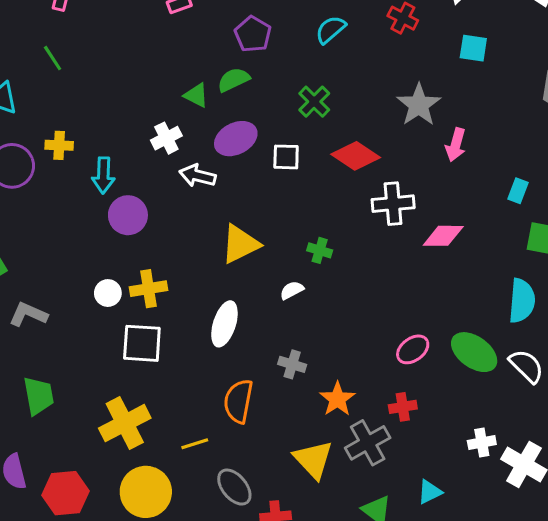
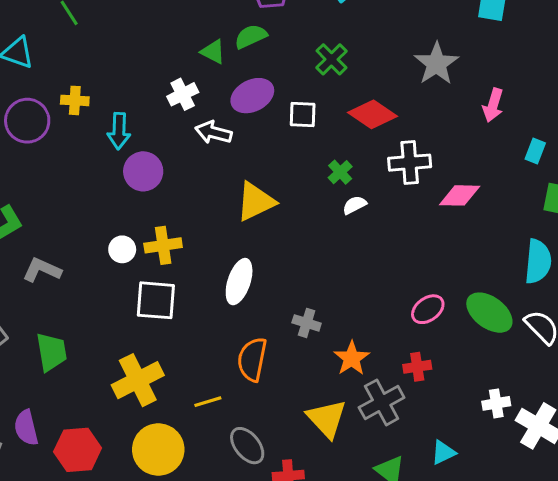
pink arrow: (456, 145) -> (493, 105), moved
green cross: (320, 250) -> (340, 172), moved, turned 30
white semicircle: (292, 290) -> (354, 205), moved

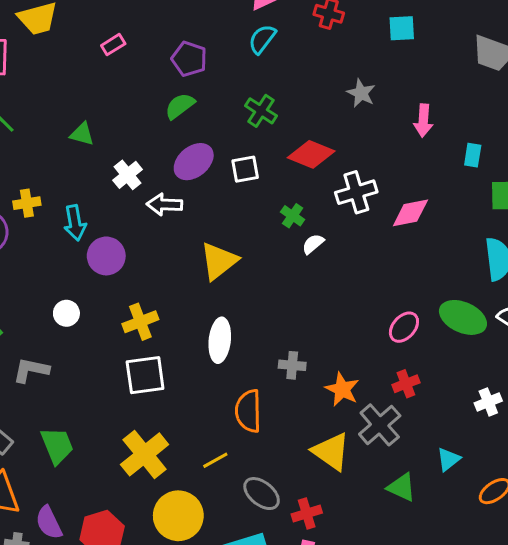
green triangle: (213, 52) -> (82, 134), moved
gray star: (436, 64) -> (361, 93), size x0.7
white circle: (122, 249) -> (66, 313), moved

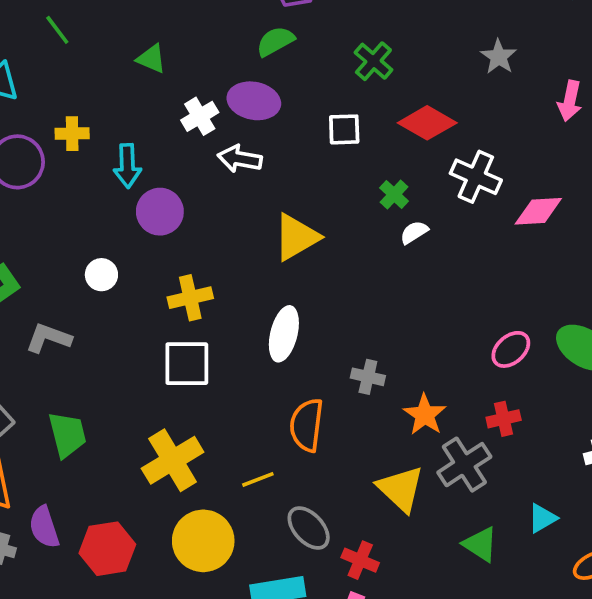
purple ellipse: (194, 162) -> (254, 101), moved, turned 42
white cross: (356, 192) -> (476, 177), turned 33
red cross: (307, 514) -> (360, 560), turned 32

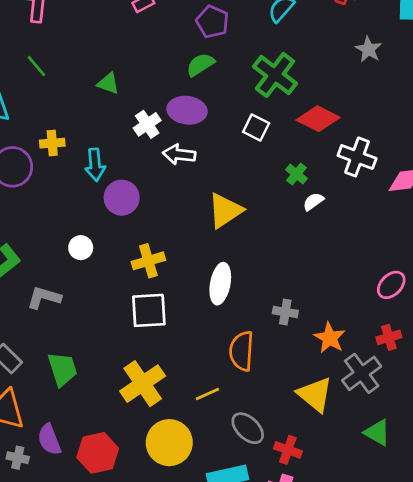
gray star: (499, 57) -> (368, 49), moved
green cross: (373, 61) -> (275, 75), size x1.5
white square: (344, 129) -> (256, 128), turned 32

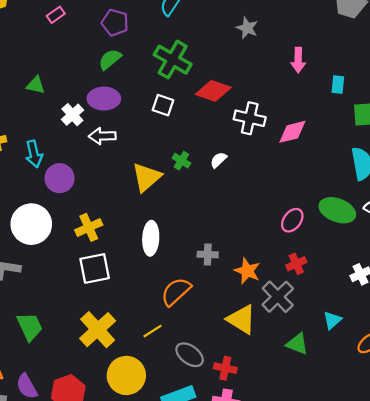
green cross: (297, 174) -> (181, 161), moved
white circle: (81, 248) -> (31, 224), size x2.0
orange semicircle: (242, 351) -> (176, 292), turned 52

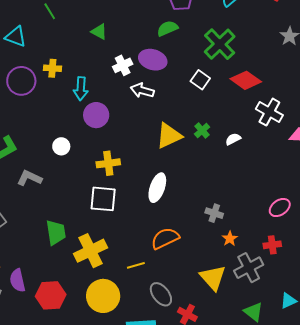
white circle: (31, 224) -> (61, 146), size x0.5
gray cross: (208, 254) -> (214, 213), moved
orange star: (247, 271) -> (230, 239), size x0.7
green trapezoid: (30, 327) -> (56, 232), moved

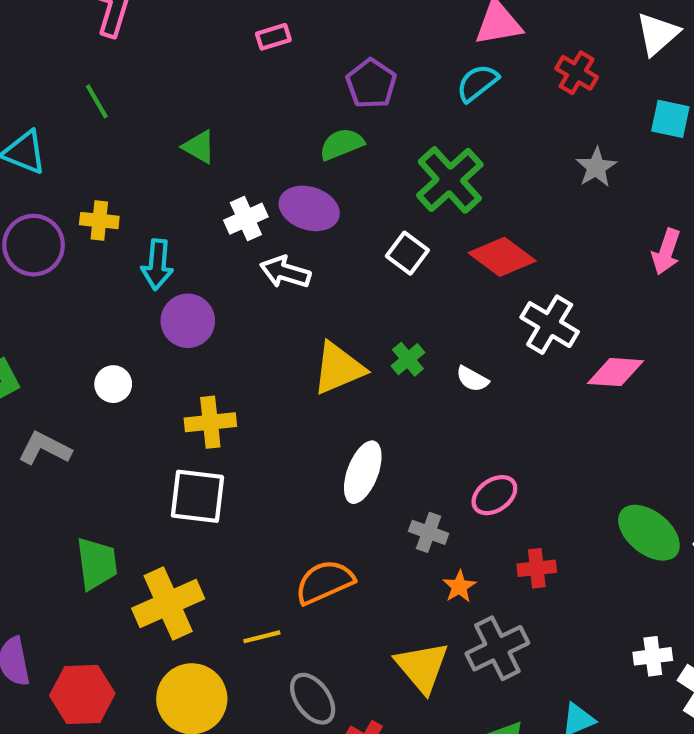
white semicircle: (233, 139) -> (472, 379), turned -126
white ellipse: (157, 188) -> (363, 472), moved
pink ellipse: (280, 208) -> (494, 495), moved
red cross: (272, 245) -> (537, 568), moved

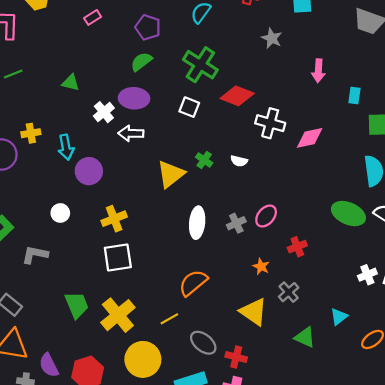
green line: (97, 101) -> (13, 74), turned -66
gray cross: (429, 532) -> (236, 223), moved, turned -30
gray cross: (497, 648) -> (289, 292), size x0.7

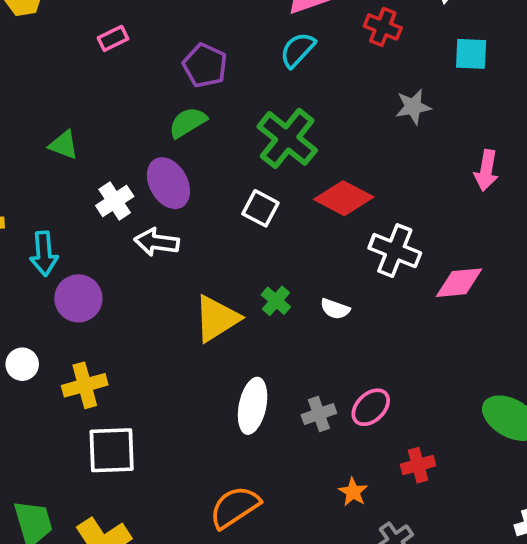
gray star: (272, 38) -> (413, 107), turned 30
purple ellipse: (134, 98) -> (168, 183), turned 52
yellow cross: (114, 219) -> (85, 385), moved

